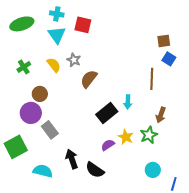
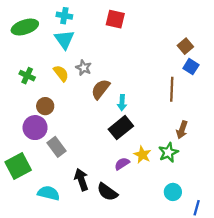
red square: (83, 25) -> (115, 19), moved
brown square: (164, 41) -> (185, 46), turned -32
green cross: (24, 67) -> (27, 76), turned -32
cyan arrow: (128, 102) -> (122, 103), moved

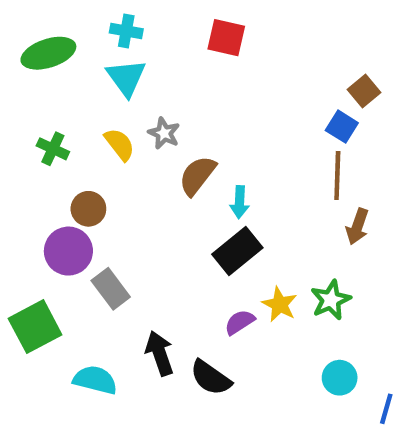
blue square: (191, 67) -> (342, 127), moved
brown arrow: (182, 130) -> (357, 227), moved

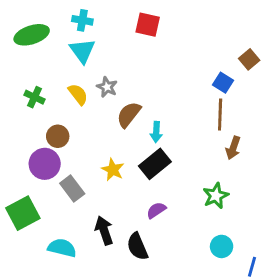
brown square: (364, 91) -> (249, 59), moved
yellow star: (280, 304) -> (113, 170), moved
black semicircle: (211, 378) -> (137, 246), turned 32

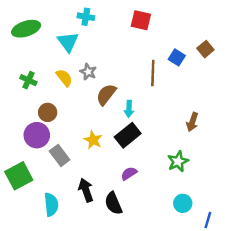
cyan cross: (82, 20) -> (86, 17), moved
red square: (148, 25) -> (141, 20), moved
blue square: (223, 83) -> (177, 57), moved
brown line: (220, 115) -> (153, 73), moved
cyan semicircle: (62, 248) -> (51, 205), turned 70

